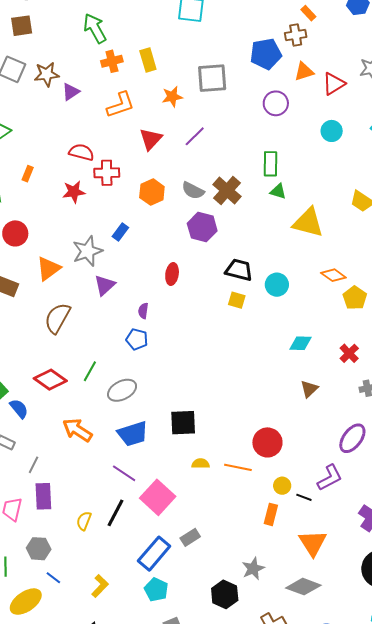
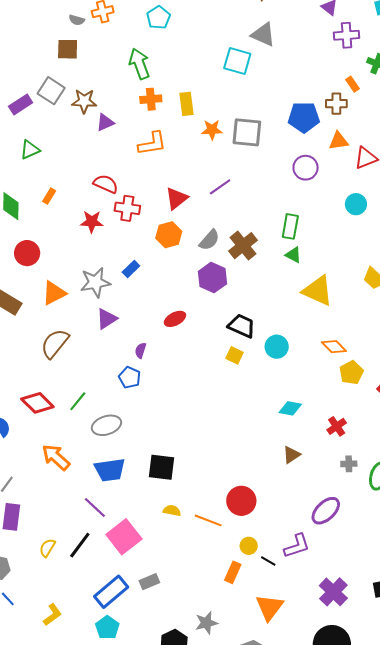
orange star: (172, 97) -> (212, 130), moved
red triangle: (151, 139) -> (177, 198), moved
gray semicircle: (193, 191) -> (209, 240), turned -85
red ellipse: (172, 274) -> (175, 319), turned 45

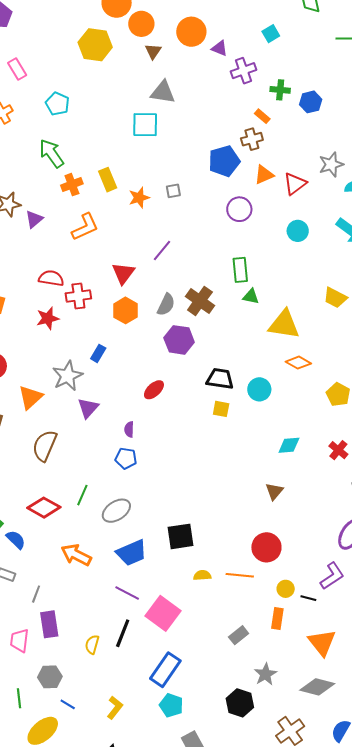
gray square: (247, 132) -> (173, 191), size x0.5
orange diamond: (334, 347) -> (298, 363), moved
brown triangle: (291, 455) -> (274, 491), moved
gray rectangle: (149, 582) -> (239, 635), moved

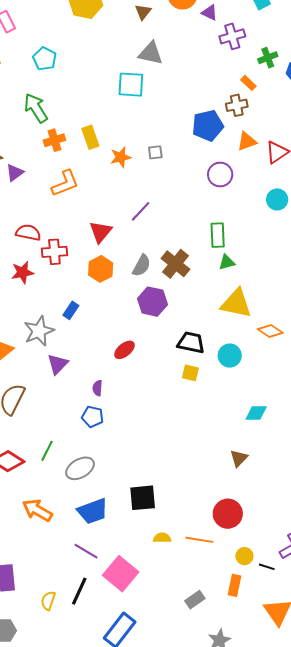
green cross: (280, 90) -> (268, 58), turned -30
green triangle: (251, 297) -> (227, 262), turned -30
yellow triangle: (284, 324) -> (236, 304), moved

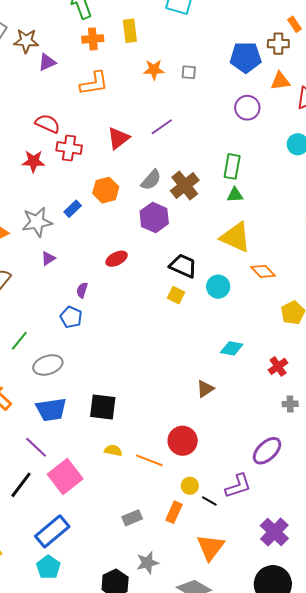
yellow rectangle: (90, 137) -> (130, 31), moved
orange hexagon: (101, 269) -> (106, 190), moved
purple triangle: (58, 364) -> (48, 258), size x0.7

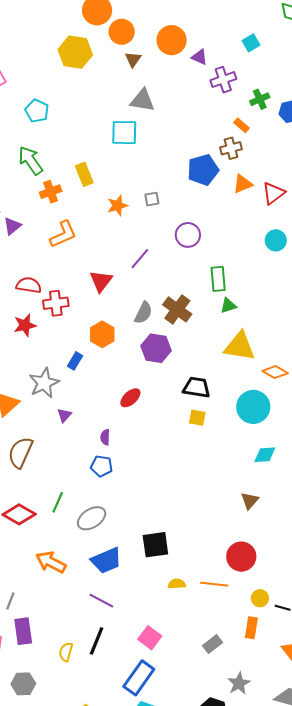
purple circle: (247, 108) -> (188, 235), moved
cyan circle: (218, 287) -> (253, 407), moved, size x1.4
pink square: (65, 476) -> (150, 638), moved, size x0.7

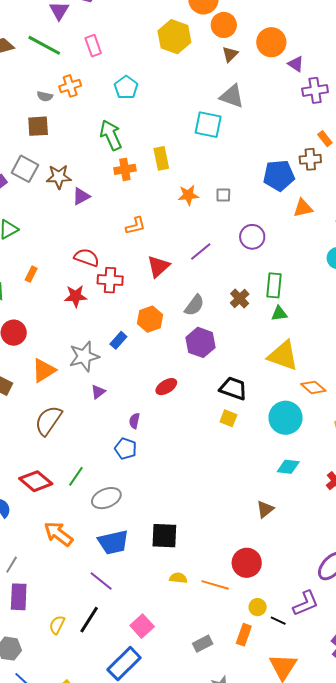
orange triangle: (243, 184) -> (303, 208), moved
orange L-shape: (63, 234) -> (135, 226), moved, size x0.7
brown cross: (177, 309) -> (240, 298), moved, size x0.7

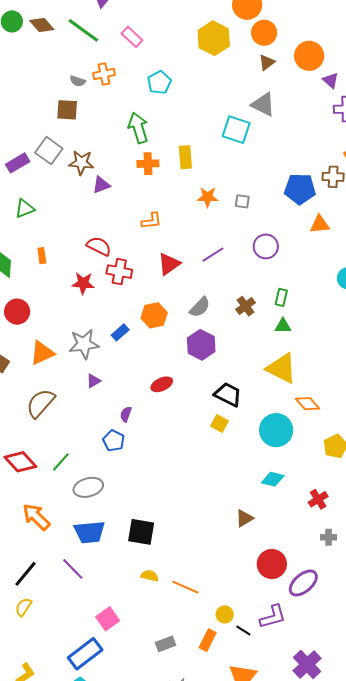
pink rectangle: (93, 46) -> (132, 37), turned -35
orange rectangle: (31, 274) -> (42, 256), turned -42
green rectangle: (274, 285) -> (281, 297), size x0.7
red circle: (247, 563) -> (272, 564), moved
black line: (89, 620) -> (25, 574), moved

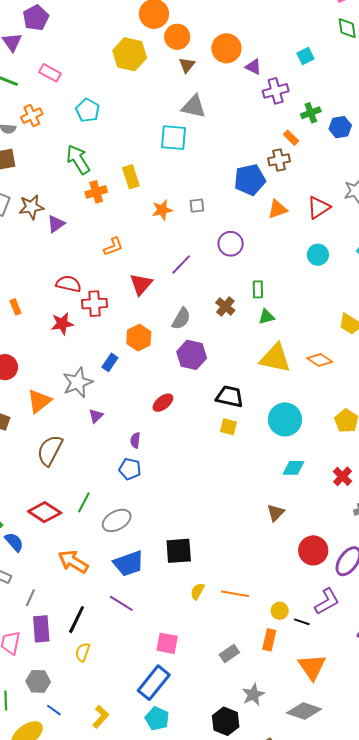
orange diamond: (307, 404) -> (320, 360), moved
yellow semicircle: (150, 576) -> (197, 591), turned -60
pink square: (108, 619) -> (167, 643), turned -30

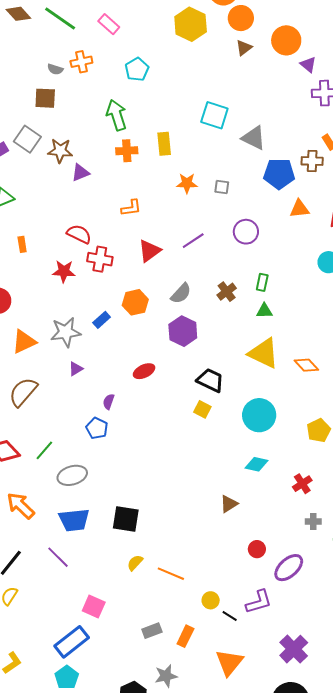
gray triangle: (194, 107) -> (254, 138), moved
red circle: (313, 550) -> (257, 549), size x0.6
orange rectangle: (269, 640) -> (185, 636), moved

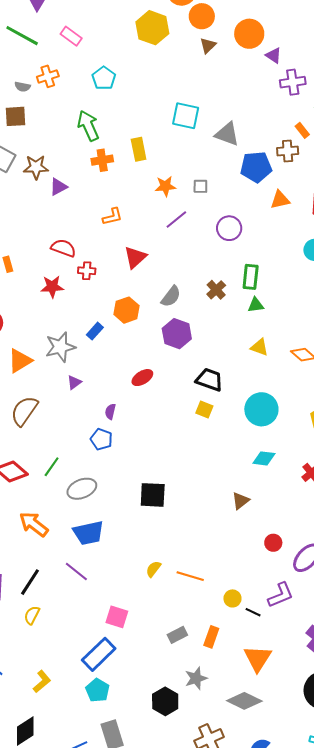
purple line: (193, 241) -> (176, 220), moved
red cross: (100, 259) -> (87, 271), size x0.7
green rectangle: (262, 282) -> (251, 277), size x1.4
yellow triangle: (264, 353) -> (259, 347), size x0.6
black square: (126, 519) -> (153, 495), moved

